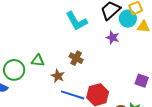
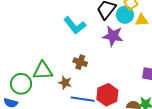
purple star: (113, 38) -> (113, 36), size x1.5
green triangle: (38, 61) -> (43, 71), size x1.5

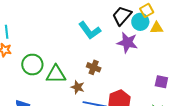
green circle: (21, 84) -> (32, 65), moved

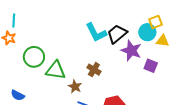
black trapezoid: (122, 16) -> (117, 34), moved
purple square: (161, 82) -> (151, 66), moved

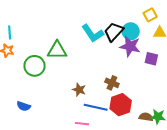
cyan circle: (147, 32) -> (131, 31), moved
green triangle: (56, 70) -> (57, 50), moved
brown cross: (94, 70) -> (112, 83), moved

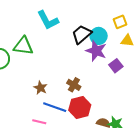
cyan L-shape: (93, 33) -> (48, 20), moved
purple square: (151, 59) -> (116, 66), turned 32

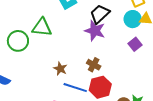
cyan circle: (99, 36) -> (133, 19), moved
purple star: (96, 51) -> (95, 31), moved

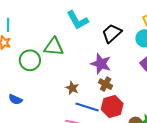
purple star: (95, 31) -> (101, 64), moved

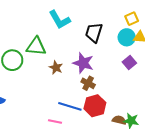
black trapezoid: (112, 33) -> (94, 33), turned -30
brown star: (72, 88) -> (56, 68), moved

